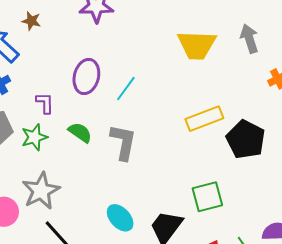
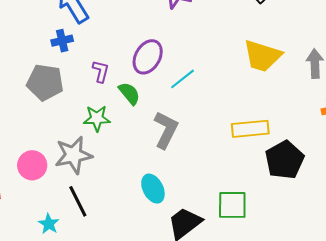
green semicircle: (80, 132) -> (129, 93), moved
green star: (34, 137) -> (97, 118), moved
cyan ellipse: (120, 218) -> (153, 189), moved

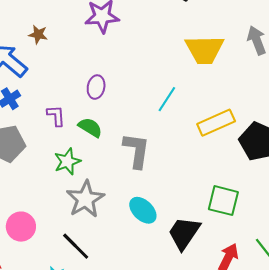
purple ellipse: (148, 57) -> (96, 87), size x0.7
cyan line: (182, 79) -> (167, 99), moved
gray star: (73, 155) -> (85, 199), moved
green square: (232, 205) -> (223, 201), turned 32

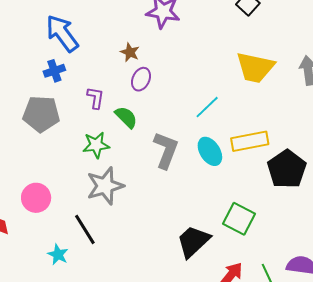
brown star: (38, 34) -> (130, 52), moved
cyan ellipse: (143, 210) -> (210, 151), moved

